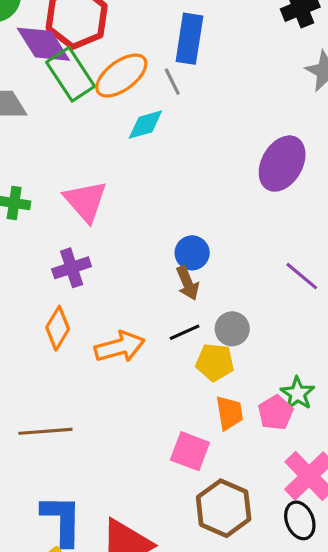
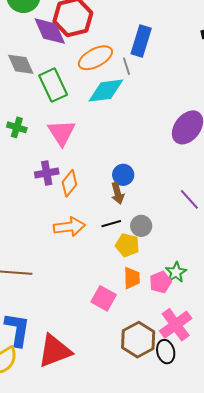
green rectangle: (71, 74) -> (53, 85), moved
cyan diamond: (145, 125) -> (106, 91), size x1.5
orange diamond: (58, 328) -> (69, 183), moved
brown hexagon: (224, 508) -> (138, 340), moved

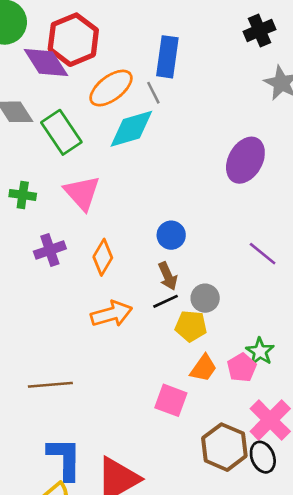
purple cross: (47, 173) -> (50, 250), moved
brown arrow: (118, 193) -> (168, 276), moved
orange trapezoid: (132, 278) -> (203, 368), turned 45

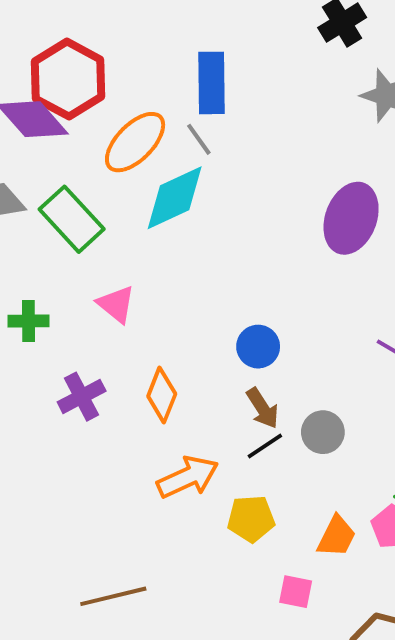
pink triangle: (82, 193) -> (116, 304), size x0.7
yellow pentagon: (191, 326) -> (251, 519), moved
pink square: (171, 400) -> (296, 592), size x0.7

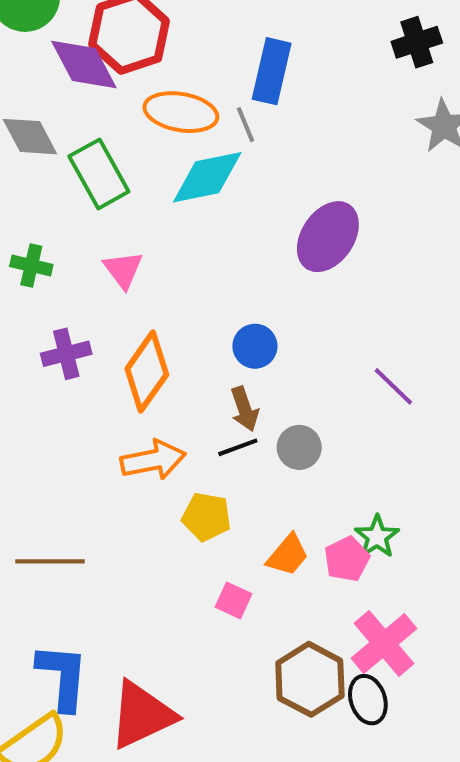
orange ellipse: (135, 142) -> (181, 112), turned 42
purple ellipse: (351, 218) -> (328, 237), moved
orange diamond: (162, 395) -> (147, 372), size x1.4

